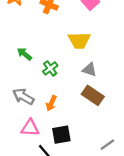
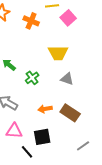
brown rectangle: (93, 95) -> (70, 113), moved
orange arrow: (51, 103) -> (45, 109), moved, turned 56

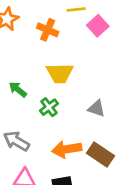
yellow trapezoid: (58, 53) -> (60, 73), moved
orange arrow: (45, 109) -> (67, 149), size x1.5

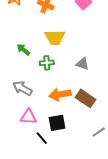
green cross: (49, 107) -> (47, 63), turned 32

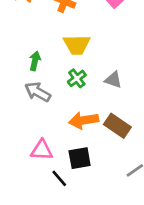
green arrow: (23, 50) -> (35, 61), turned 64
green cross: (47, 63) -> (77, 78), moved, turned -32
gray arrow: (22, 88) -> (38, 92), moved

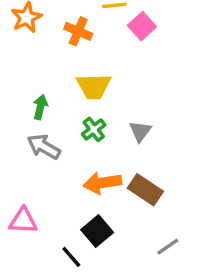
gray triangle: (113, 80) -> (140, 131), turned 48
pink triangle: (42, 150) -> (23, 221), moved
black square: (80, 158) -> (97, 231), turned -30

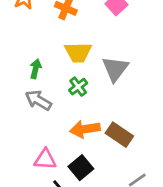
gray triangle: (140, 131) -> (115, 69), moved, size x1.5
pink triangle: (23, 221) -> (45, 159), moved

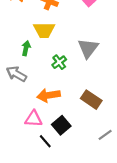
yellow trapezoid: (78, 52) -> (44, 30), moved
gray arrow: (38, 100) -> (16, 74), moved
orange arrow: (85, 129) -> (48, 95), moved

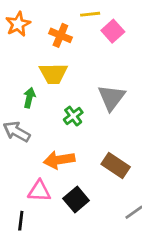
black line: (45, 141) -> (21, 221), moved, turned 48

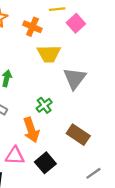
yellow trapezoid: (53, 74) -> (49, 54), moved
green cross: (73, 116) -> (44, 105), moved
orange arrow: (59, 160) -> (31, 130), turned -100

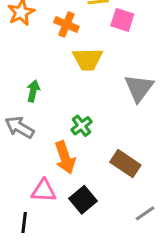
pink square: (76, 23) -> (122, 20), turned -30
gray triangle: (75, 78) -> (139, 88), moved

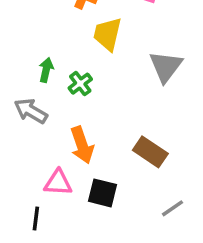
yellow trapezoid: (88, 59) -> (108, 34), turned 104
green cross: (82, 126) -> (80, 84), moved
black square: (83, 200) -> (102, 193), turned -36

